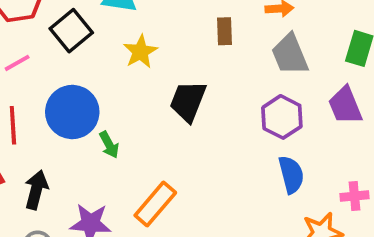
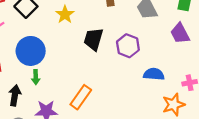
purple hexagon: (282, 117) -> (128, 46), moved
green arrow: (109, 145) -> (36, 77), moved, turned 32
blue semicircle: (291, 175) -> (154, 74), turned -66

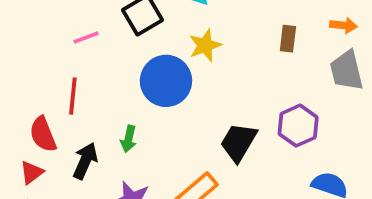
black trapezoid: (93, 39) -> (239, 142), moved
blue circle: (31, 51) -> (166, 81), moved

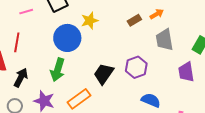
orange arrow: (343, 25) -> (157, 14), moved, turned -40
brown rectangle: (288, 39) -> (134, 20), turned 48
green arrow: (129, 139) -> (58, 70), moved, size x1.6

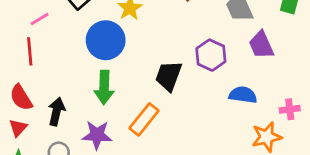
red line: (17, 42) -> (30, 51), moved
purple trapezoid: (186, 72) -> (261, 45), moved

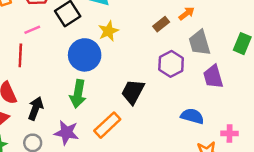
purple hexagon: (211, 55) -> (171, 64), moved

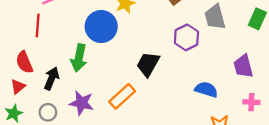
purple trapezoid: (213, 77) -> (243, 66), moved
green arrow: (78, 94) -> (79, 58), moved
pink cross: (230, 133) -> (251, 102), moved

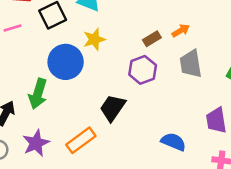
purple hexagon: (186, 37) -> (143, 70), moved
purple star: (82, 103) -> (36, 143), turned 30

